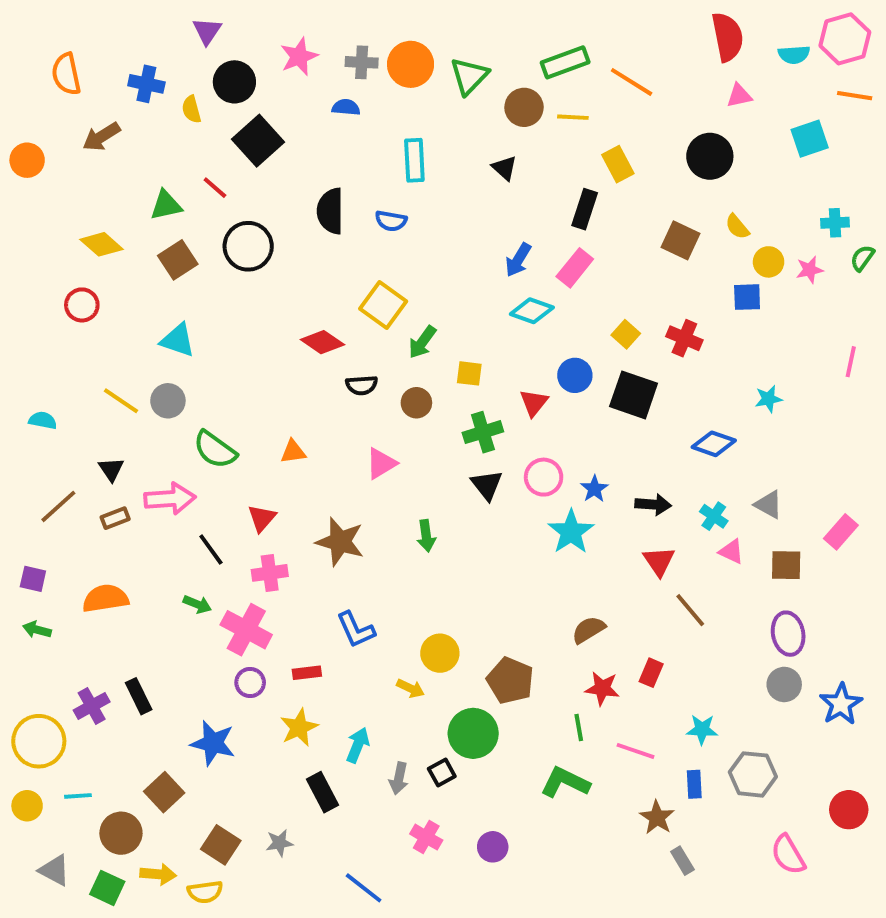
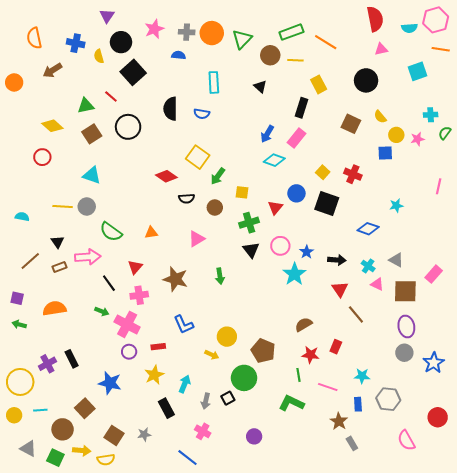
yellow line: (121, 401) -> (63, 207), turned -30
brown square: (786, 565) -> (405, 291), size x1.4
pink cross: (426, 837) -> (203, 431), moved

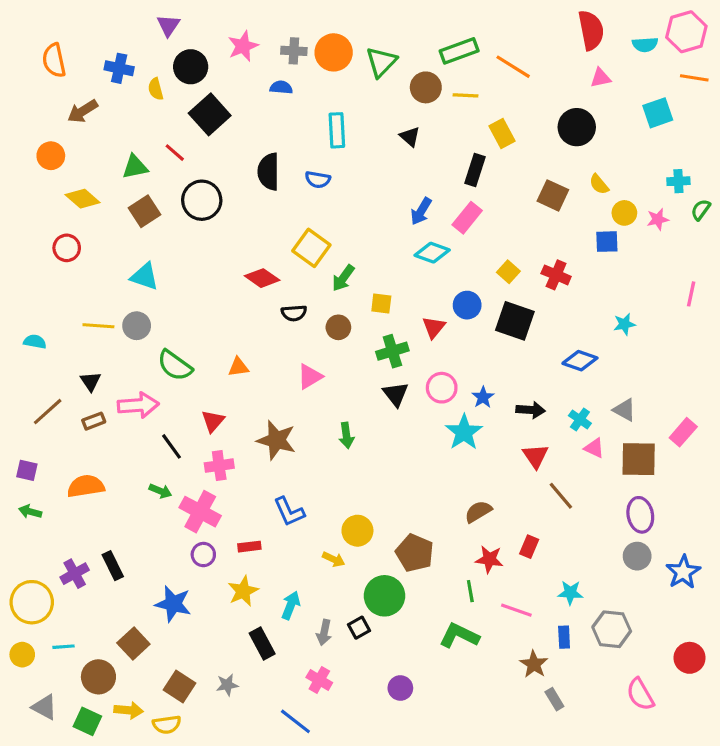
orange circle: (14, 82) -> (51, 156), moved

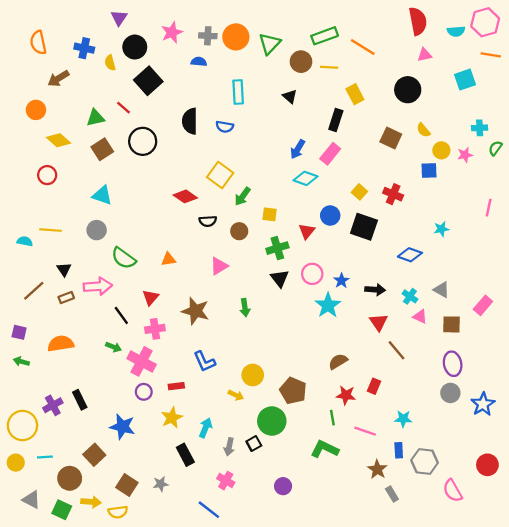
yellow line: (98, 326) -> (51, 230), moved
brown square: (639, 459) -> (451, 324), size x0.7
gray hexagon: (612, 629) -> (425, 461), moved

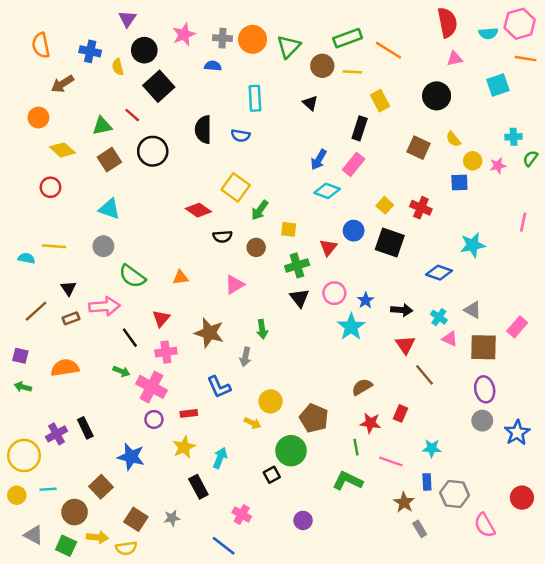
cyan star: (441, 229) -> (473, 245), size x1.5
brown square: (451, 324) -> (483, 347), size x1.4
gray arrow: (229, 447) -> (245, 357), moved

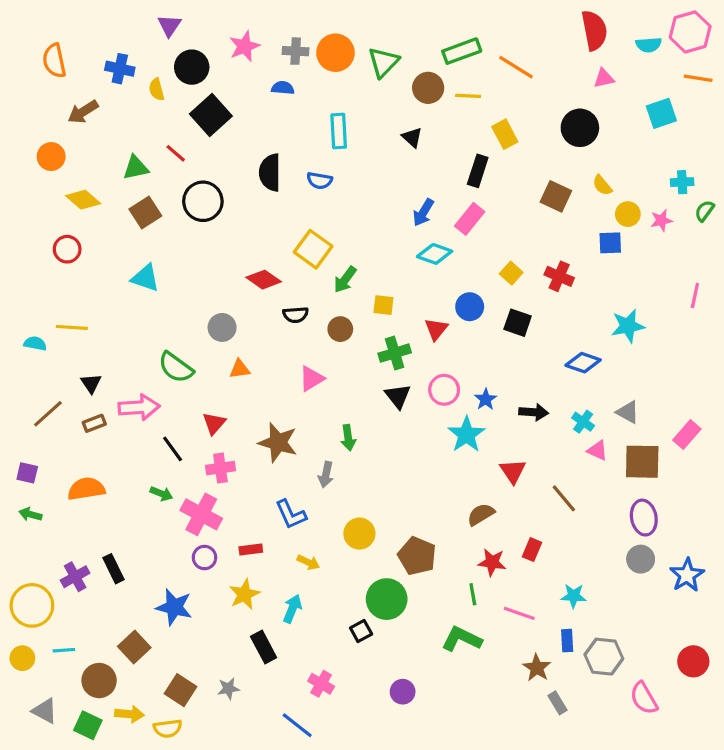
black square: (390, 243) -> (518, 323), size x0.7
gray circle: (103, 246) -> (222, 327), moved
red triangle: (405, 345) -> (513, 471), moved
yellow arrow: (253, 423) -> (308, 562), moved

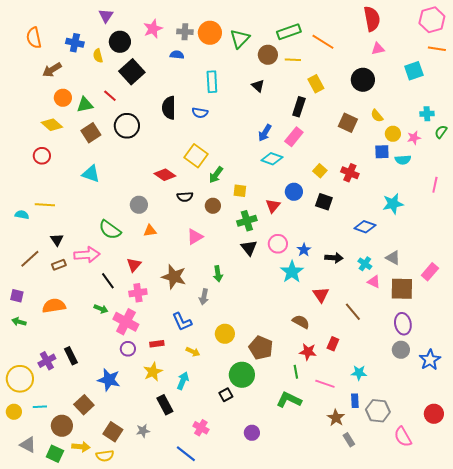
cyan semicircle: (649, 45) -> (403, 160), moved
orange circle: (51, 157) -> (63, 98), moved
brown semicircle: (481, 514) -> (301, 322), turned 60

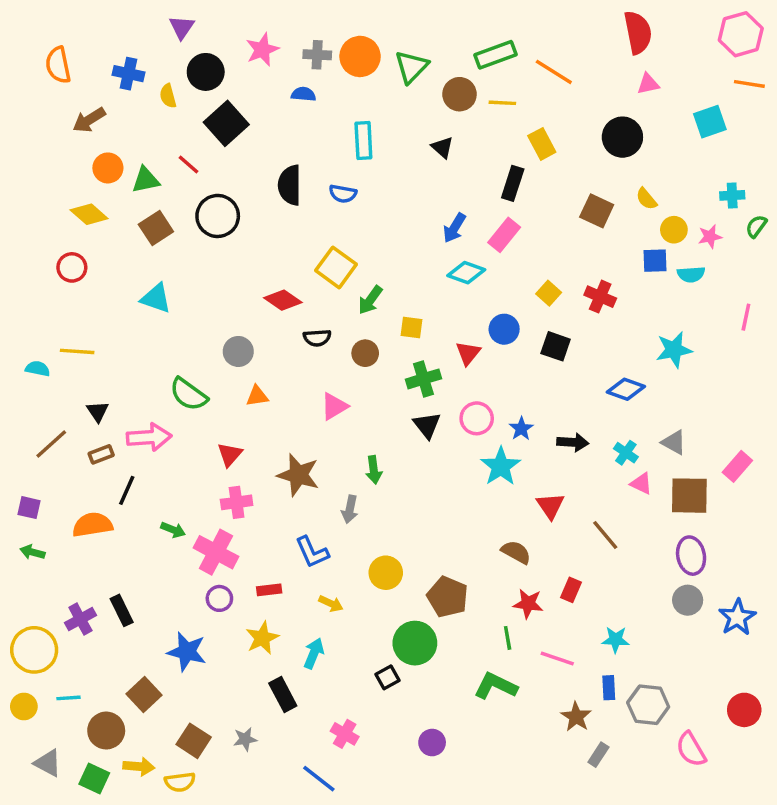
black line: (108, 281) -> (127, 490), moved, turned 60
gray rectangle: (349, 440) -> (598, 755), turned 64

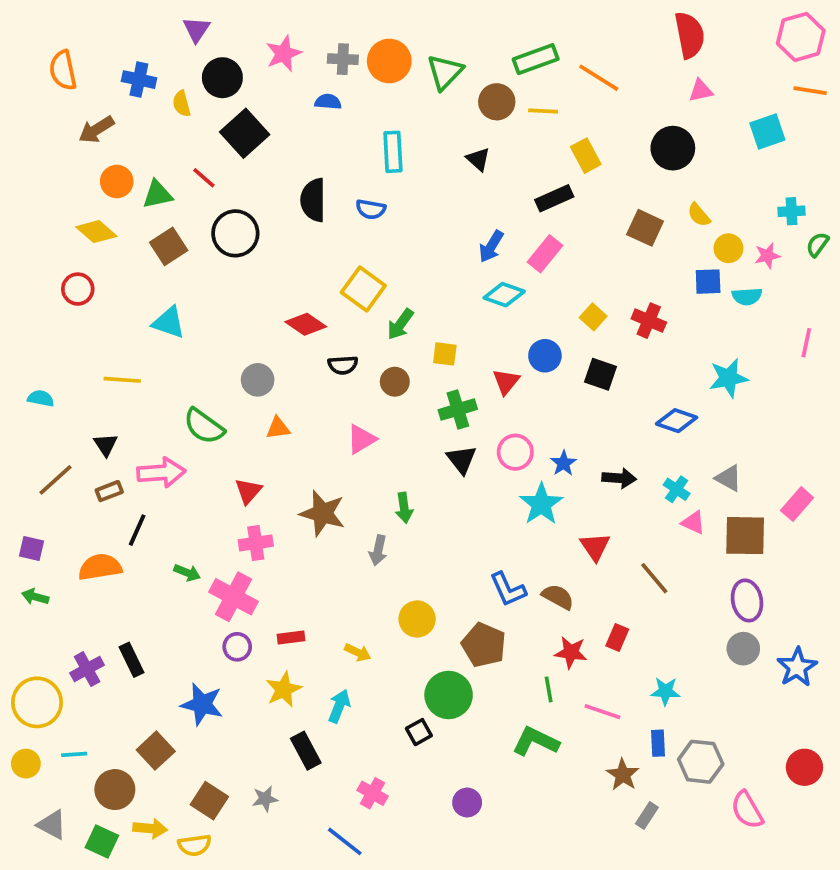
black rectangle: (513, 183) -> (554, 198), turned 48
yellow line: (77, 351) -> (122, 380), moved
blue L-shape: (312, 552) -> (508, 589), moved

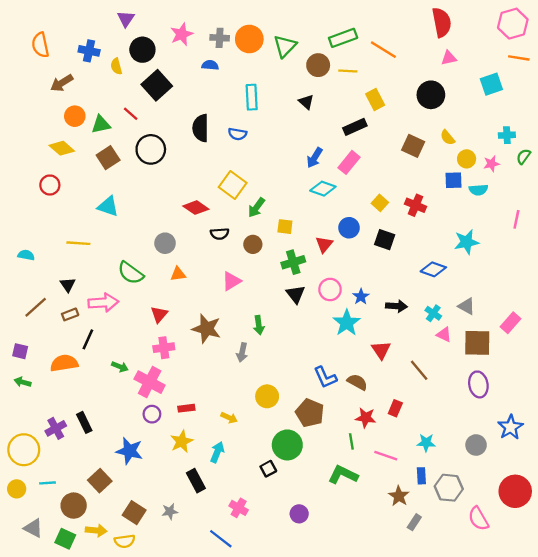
gray circle: (743, 649) -> (476, 445), moved
red circle: (804, 767) -> (515, 491), size x1.4

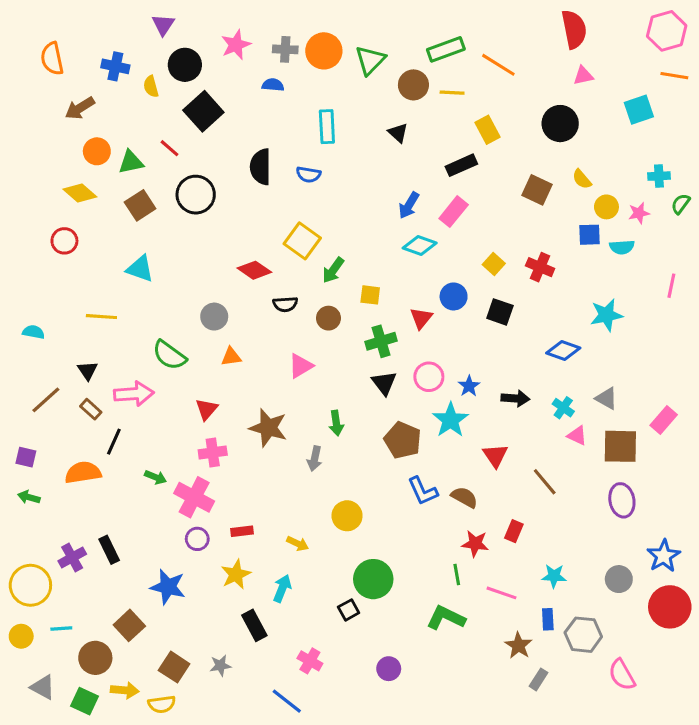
brown rectangle: (70, 314) -> (91, 409), turned 63
brown pentagon: (310, 413) -> (403, 440), moved
red circle: (515, 491) -> (670, 607), moved

